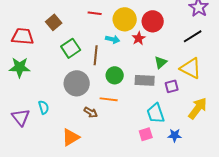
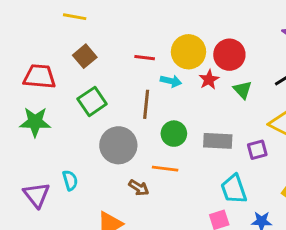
red line: (95, 13) -> (145, 58), moved
green square: (71, 48) -> (92, 101), moved
green triangle: (161, 62) -> (243, 90), moved, turned -32

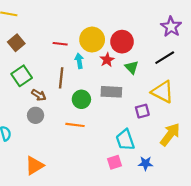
cyan arrow: (171, 81) -> (79, 61), turned -112
gray rectangle: (218, 141) -> (111, 92), moved
gray circle: (118, 145) -> (36, 115), moved, size x0.6
brown arrow: (139, 188) -> (39, 95), moved

